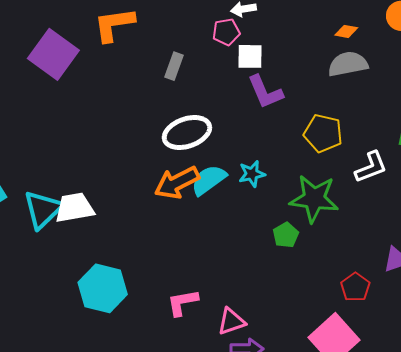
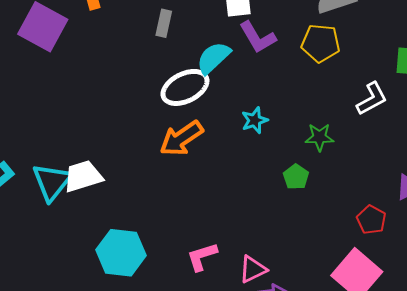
yellow pentagon: (323, 133) -> (321, 43), moved
cyan semicircle: (209, 180) -> (213, 58), moved
green star: (314, 199) -> (319, 137), size x0.6

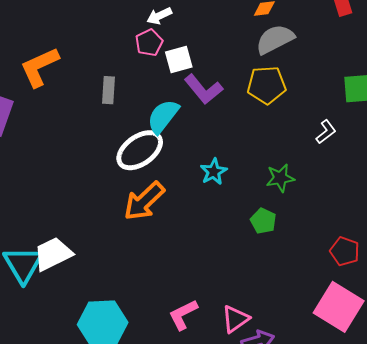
white L-shape: (372, 99) -> (326, 132), size x0.7

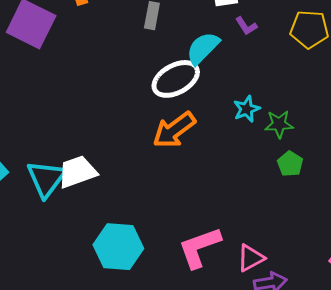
purple L-shape: (203, 89) -> (246, 26), size x0.6
green star: (280, 178) -> (279, 124), moved
pink L-shape: (183, 315) -> (199, 247), size x1.4

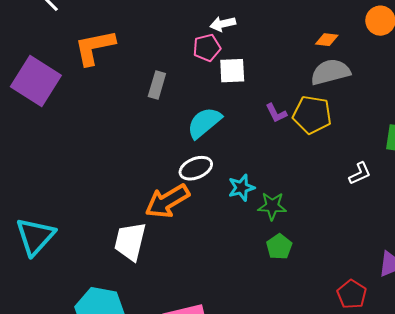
purple L-shape: (246, 26) -> (276, 113), moved
white ellipse: (176, 79) -> (196, 168), moved, size x0.7
white trapezoid: (77, 172) -> (130, 241), moved, turned -63

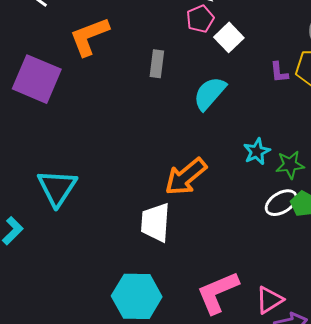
white square: (232, 71) -> (229, 37), turned -32
purple L-shape: (276, 113) -> (279, 72), turned 30
white ellipse: (196, 168) -> (281, 203), moved
cyan triangle: (35, 236) -> (57, 188), moved

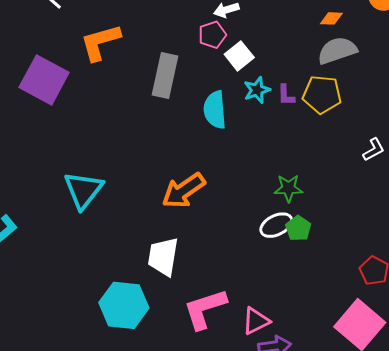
gray rectangle: (157, 64) -> (165, 76), size x1.6
cyan semicircle: (210, 93) -> (215, 110), turned -51
cyan star: (257, 152) -> (257, 90), moved
cyan triangle: (57, 188) -> (83, 190), moved
white trapezoid: (155, 222) -> (163, 257), moved

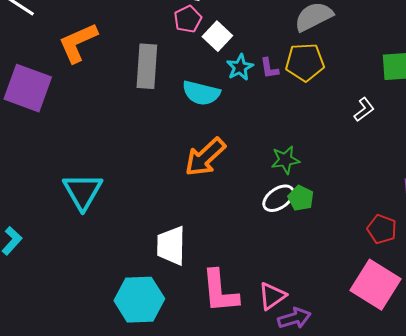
cyan semicircle: (215, 110) -> (201, 93), turned -63
orange arrow: (183, 191) -> (205, 157), moved
pink L-shape: (205, 309) -> (220, 291), turned -69

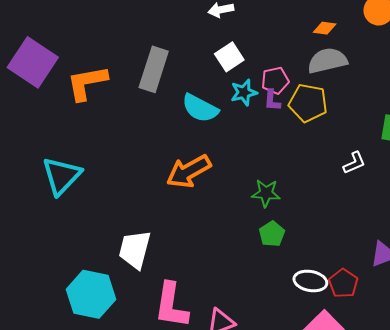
pink pentagon: (188, 19) -> (275, 81), moved
orange L-shape: (78, 43) -> (87, 83), moved
white ellipse: (279, 198) -> (310, 281), moved, turned 32

